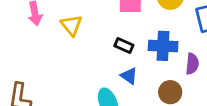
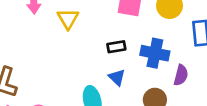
black rectangle: (124, 45) -> (116, 47), turned -42

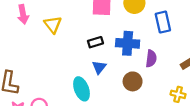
blue triangle: (117, 77) -> (99, 67), turned 32

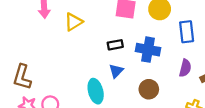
yellow triangle: (53, 25) -> (73, 22), turned 30
purple semicircle: (151, 59) -> (185, 68), moved

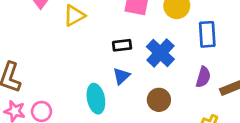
blue cross: (148, 50) -> (160, 53), turned 30

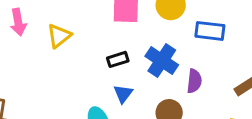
blue rectangle: (207, 34) -> (210, 31), turned -70
purple semicircle: (203, 77) -> (194, 81), moved

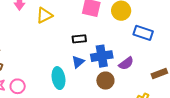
blue cross: (162, 61) -> (102, 56), moved, turned 35
purple semicircle: (194, 81) -> (126, 63), turned 35

